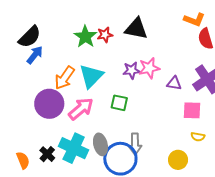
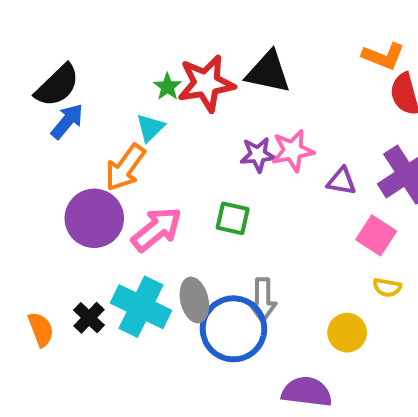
red star: (105, 35) -> (206, 83), size x1.8
green star: (85, 37) -> (167, 87), size x0.6
cyan triangle: (91, 76) -> (150, 128), moved, size x0.6
pink square: (192, 110) -> (376, 235), turned 30

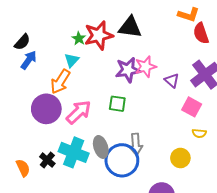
black semicircle: (57, 85) -> (22, 42), size x0.7
purple star: (258, 155) -> (128, 70), size x1.4
purple triangle: (341, 181) -> (172, 80), turned 35

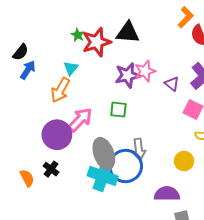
orange L-shape: (189, 15) -> (186, 17), turned -60
green star: (79, 38) -> (78, 35), moved
purple circle: (46, 109) -> (57, 135), moved
gray ellipse: (101, 147) -> (104, 154), size x1.4
cyan cross: (74, 152) -> (103, 176), moved

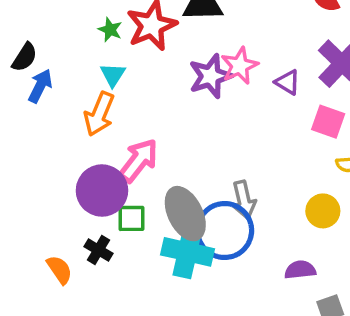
green star: (78, 35) -> (110, 30), moved
green square: (118, 110) -> (131, 218), moved
purple semicircle: (167, 194) -> (300, 270), size x0.7

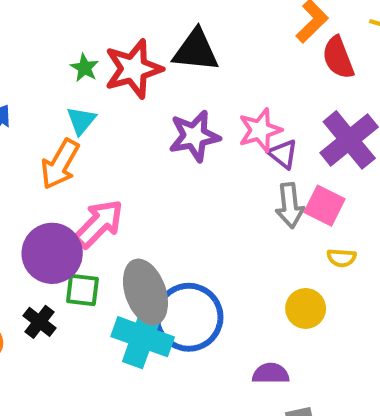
pink star: (240, 66) -> (260, 130), moved
gray arrow: (244, 200) -> (290, 205), moved

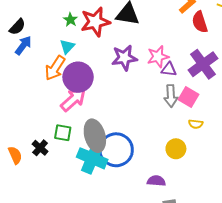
purple triangle: (283, 154) -> (169, 69), turned -35
purple circle: (52, 253) -> (78, 77), moved

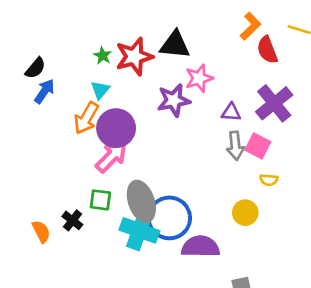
pink star: (158, 57) -> (199, 78), moved
purple semicircle: (156, 181) -> (201, 247), moved, size x1.6

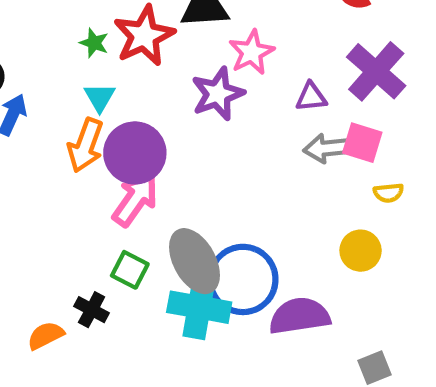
gray arrow: (235, 146) -> (327, 148), turned 100
green square: (100, 200) -> (130, 270), turned 30
orange semicircle: (41, 232) -> (46, 335), turned -80

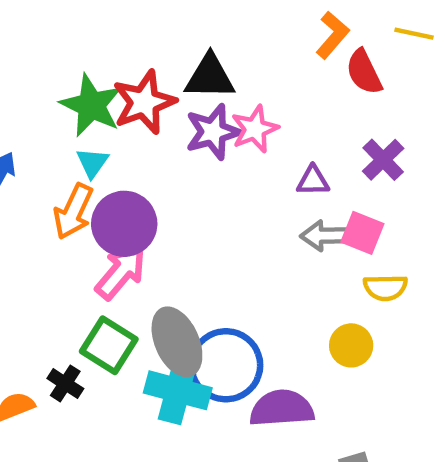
green star: (94, 43) -> (91, 105), size x2.0
purple cross: (376, 71) -> (383, 160), size x0.7
purple star: (218, 94) -> (213, 132), moved
yellow semicircle: (388, 193) -> (385, 288), size x1.4
green square: (130, 270) -> (109, 345), size x1.4

